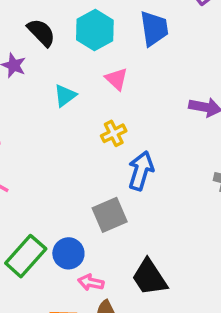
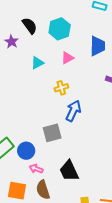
blue trapezoid: (154, 28) -> (98, 46), moved
pink triangle: (116, 79) -> (67, 58), turned 40

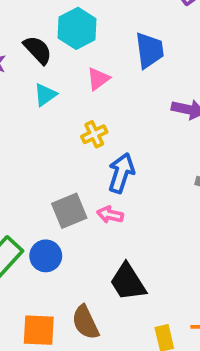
black semicircle: (30, 26) -> (38, 50), moved
gray square: (52, 133) -> (69, 211), moved
pink arrow: (36, 169) -> (110, 215), moved

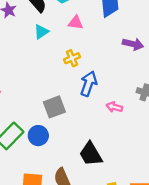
pink triangle: (98, 79) -> (76, 23), turned 42
pink arrow: (110, 215) -> (114, 107), moved

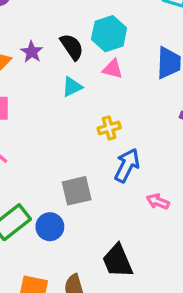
pink triangle: (76, 23) -> (113, 69), moved

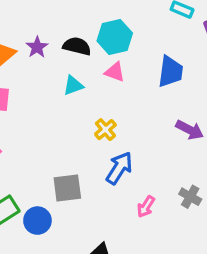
black semicircle: (72, 47) -> (77, 46), turned -48
yellow cross: (109, 128) -> (105, 130), turned -30
pink arrow: (158, 202) -> (146, 207), turned -85

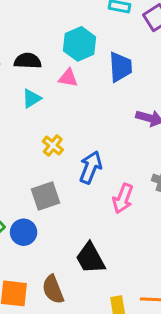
cyan hexagon: (115, 37) -> (80, 44), moved
yellow cross: (105, 130) -> (53, 146), moved
pink arrow: (146, 207) -> (123, 199), size x1.4

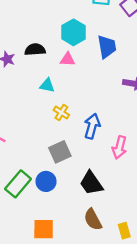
cyan triangle: (32, 98) -> (47, 85), moved, turned 49
black trapezoid: (90, 258) -> (91, 183), moved
brown semicircle: (53, 289) -> (93, 220), moved

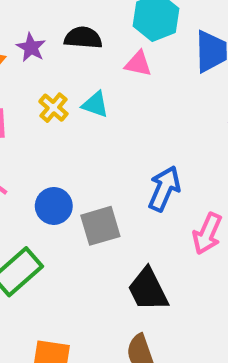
yellow cross: (61, 113) -> (53, 108), moved
blue circle: (46, 181) -> (54, 206), moved

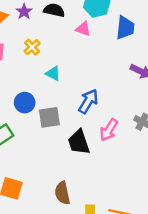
cyan triangle: (95, 104) -> (53, 73), moved
black trapezoid: (148, 290) -> (79, 142), moved

